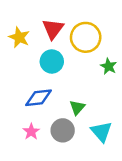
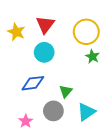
yellow circle: (86, 37) -> (86, 32), moved
pink star: (31, 132) -> (26, 121), moved
cyan triangle: (101, 132) -> (86, 112), turned 36

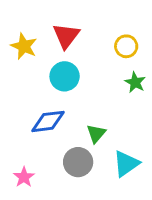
yellow circle: (86, 32) -> (126, 46), size x0.6
pink star: (26, 121) -> (24, 177), moved

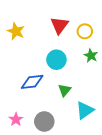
red triangle: (66, 36) -> (59, 25), moved
cyan circle: (65, 76) -> (56, 60), moved
gray circle: (78, 162) -> (44, 121), moved

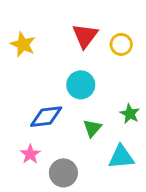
green star: (91, 56) -> (130, 114), moved
cyan triangle: (85, 110) -> (121, 157), turned 30
pink star: (16, 119) -> (30, 154), moved

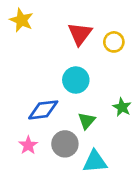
yellow star: (23, 44) -> (21, 20), moved
cyan triangle: (121, 157) -> (95, 162), moved
gray circle: (63, 173) -> (65, 144), moved

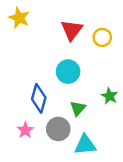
blue diamond: (43, 110) -> (39, 98), turned -68

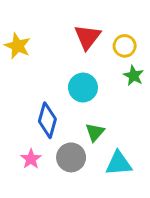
yellow star: (19, 18) -> (18, 46), moved
green star: (110, 96) -> (134, 76), moved
cyan triangle: (85, 145) -> (119, 163), moved

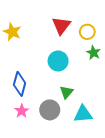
blue diamond: (47, 120) -> (20, 84), moved

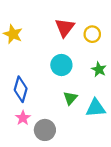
green star: (93, 53) -> (99, 69), moved
gray circle: (50, 110) -> (45, 130), moved
cyan triangle: (83, 114) -> (96, 108), moved

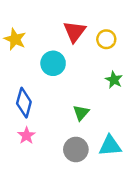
cyan circle: (61, 65) -> (53, 63), moved
cyan triangle: (96, 108) -> (110, 146), moved
gray circle: (45, 130) -> (76, 149), moved

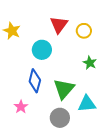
blue diamond: (24, 103) -> (35, 81), moved
green triangle: (81, 113) -> (64, 89), size x1.6
cyan triangle: (110, 146) -> (87, 104), moved

